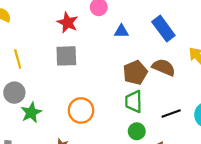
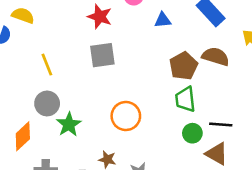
black line: (171, 114) -> (221, 124), moved, turned 30

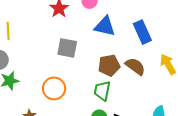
blue triangle: (163, 20) -> (105, 26), size x1.6
gray square: (102, 55) -> (67, 48), moved

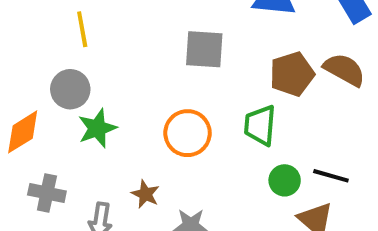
green trapezoid: (102, 91) -> (260, 125), moved

